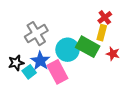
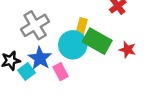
yellow rectangle: (102, 33) -> (81, 28), moved
pink rectangle: (57, 72) -> (61, 72), size x0.6

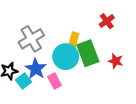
green rectangle: (97, 41) -> (88, 53), turned 40

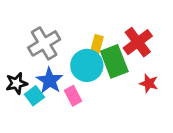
red cross: (107, 21) -> (138, 42), moved, size x1.5
red star: (116, 61) -> (149, 83), moved

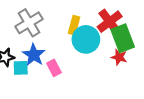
green rectangle: (114, 61) -> (123, 38), moved
cyan circle: (87, 65) -> (86, 39), moved
cyan square: (34, 96) -> (21, 68), turned 35

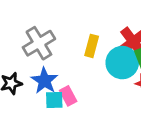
cyan circle: (86, 39) -> (122, 63), moved
cyan square: (21, 68) -> (54, 100), moved

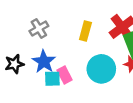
gray cross: (39, 43) -> (39, 29), size x0.7
cyan circle: (122, 63) -> (101, 69), moved

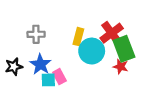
gray cross: (39, 29) -> (36, 34), turned 30
cyan circle: (101, 69) -> (92, 51), moved

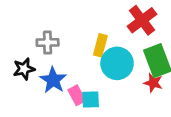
red cross: (112, 33) -> (142, 20), moved
black star: (14, 67) -> (24, 69), moved
cyan square: (48, 80) -> (91, 99), moved

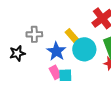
yellow rectangle: (100, 45) -> (72, 36), turned -56
blue star: (53, 80) -> (56, 51), moved

